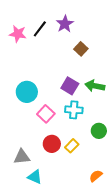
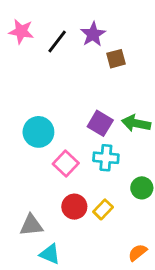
pink star: (18, 34) -> (21, 31), moved
brown square: (81, 49) -> (116, 59), moved, turned 32

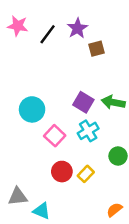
cyan cross: (106, 158) -> (88, 131), turned -36
gray triangle: (31, 225) -> (18, 197), moved

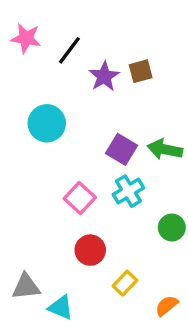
purple star: (77, 28) -> (104, 76), moved
cyan circle: (32, 109) -> (47, 123), moved
yellow rectangle: (86, 174) -> (125, 283), moved

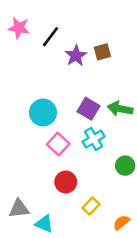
cyan circle: (47, 123) -> (43, 113), moved

